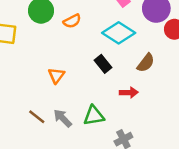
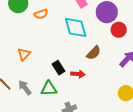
cyan diamond: (119, 33) -> (76, 27), turned 35
black rectangle: (103, 64) -> (59, 68), moved

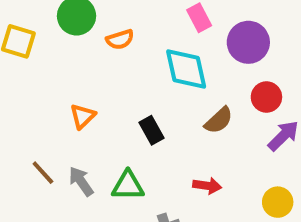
red circle: (119, 30) -> (266, 97), moved
black rectangle: (59, 68) -> (152, 130), moved
red arrow: (78, 74) -> (207, 186), moved

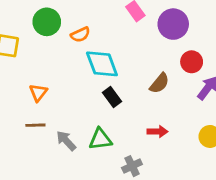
cyan diamond: (186, 69) -> (102, 64), moved
orange triangle: (83, 116) -> (38, 93), moved
brown line: (43, 173) -> (35, 125), moved, turned -42

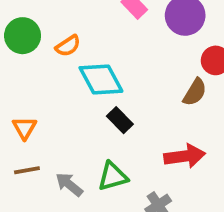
brown semicircle: (159, 83) -> (195, 92), moved
red arrow: (158, 132) -> (185, 156), size x1.5

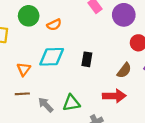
cyan diamond: (101, 79) -> (52, 57), moved, turned -70
brown semicircle: (195, 92) -> (124, 70), moved
black rectangle: (120, 120) -> (87, 59), moved, turned 48

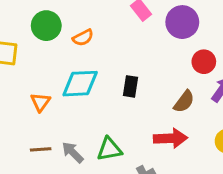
brown line: (22, 94) -> (41, 149), moved

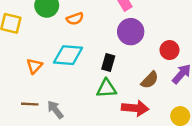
purple circle: (182, 22) -> (131, 32), moved
green triangle: (109, 149) -> (106, 88), moved

